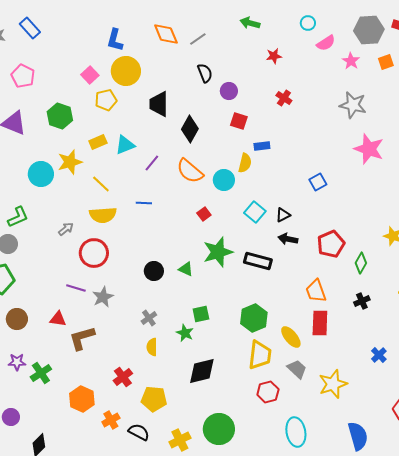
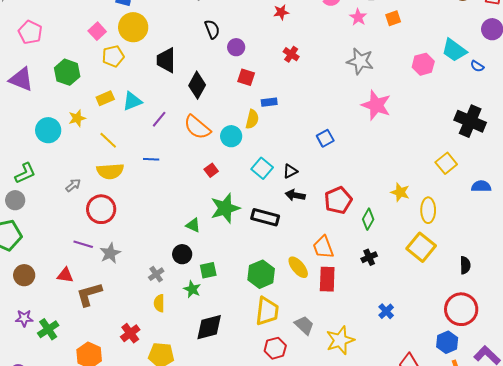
yellow star: (70, 162) -> (77, 118), size x0.7
black circle: (154, 271) -> (182, 254), moved
yellow ellipse: (291, 337) -> (298, 267), moved

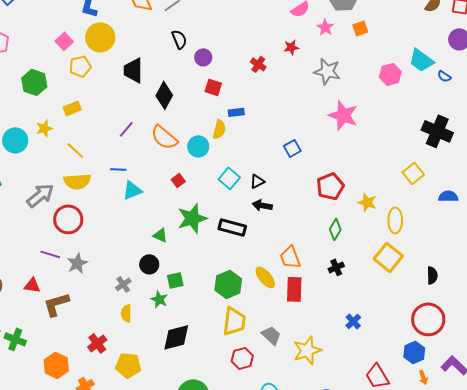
red star: (281, 12) -> (291, 47), moved
cyan triangle: (132, 101) -> (132, 190), moved
gray arrow: (73, 185) -> (40, 195), size x1.8
red pentagon: (338, 200) -> (330, 186), moved
green cross: (48, 329) -> (15, 339), turned -35

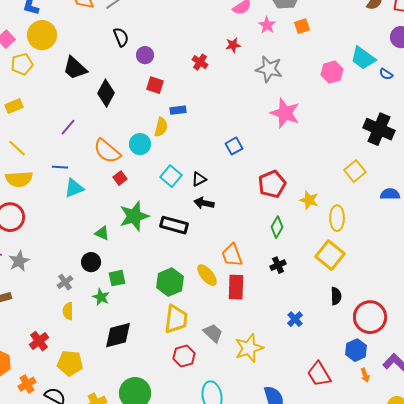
black trapezoid: (133, 70) -> (75, 68), turned -48
orange semicircle: (164, 137) -> (107, 151), moved
black semicircle: (432, 275) -> (336, 296), moved

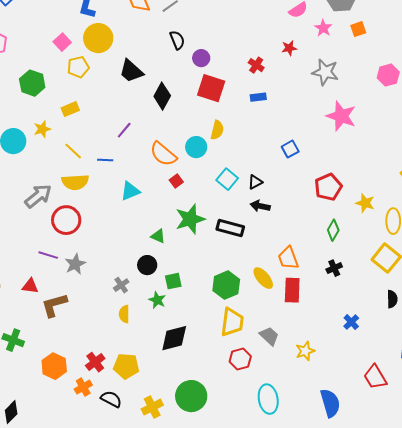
red square: (155, 85) -> (211, 88), size x1.6
blue rectangle: (178, 110) -> (258, 97), moved
blue line: (60, 167) -> (105, 160), moved
red cross: (39, 341) -> (95, 362), moved
yellow star: (249, 348) -> (305, 351), size x0.7

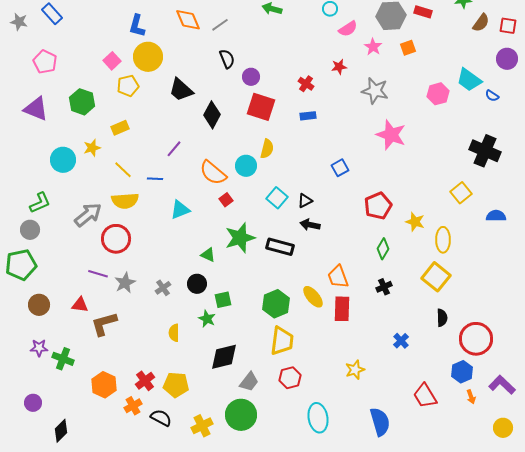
gray cross: (121, 285) -> (163, 288), moved
gray trapezoid: (269, 336) -> (249, 382), moved, turned 85

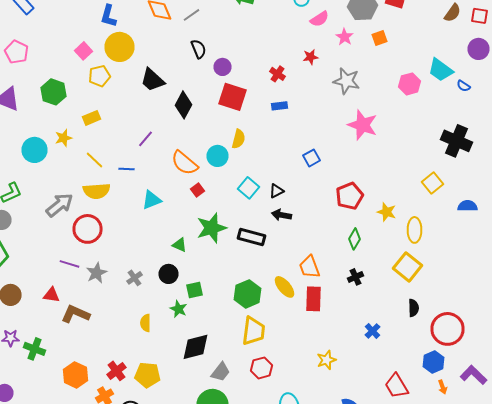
brown L-shape: (104, 324) -> (76, 314), turned 40

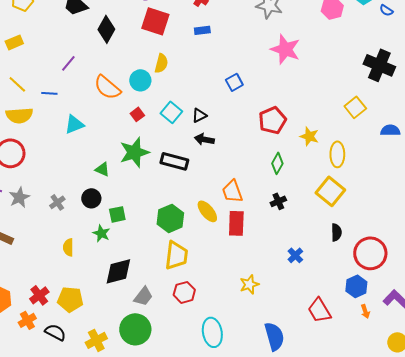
red square: (198, 190) -> (137, 114), moved

